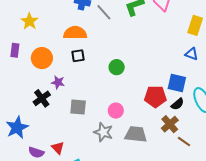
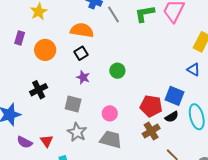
black square: (78, 56) -> (81, 53), turned -32
purple star: (58, 82) -> (83, 77), moved
brown cross: (170, 124) -> (151, 131), moved
gray star: (103, 132) -> (77, 132), moved
gray trapezoid: (136, 134) -> (111, 139), moved

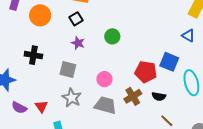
black cross: (39, 90) -> (33, 55), turned 36
black semicircle: (172, 117) -> (159, 96), moved, turned 40
brown cross: (151, 131) -> (133, 96), moved

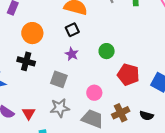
orange circle: (40, 15) -> (32, 33), moved
red pentagon: (146, 72) -> (128, 74), moved
gray star: (72, 98) -> (60, 108), turned 30

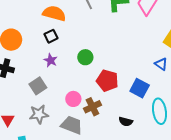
gray square: (59, 79) -> (38, 86), turned 36
brown cross: (121, 113) -> (92, 107), moved

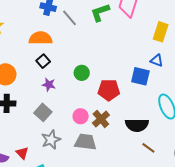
blue square: (140, 88) -> (140, 76), moved
black semicircle: (126, 122) -> (137, 125), size x1.6

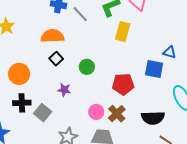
yellow rectangle: (161, 32) -> (123, 32), moved
green circle: (82, 73) -> (87, 67), moved
purple star: (49, 85) -> (64, 90), moved
gray square: (43, 112) -> (43, 113), moved

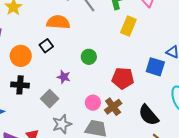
black square: (56, 59) -> (46, 46), moved
gray square: (43, 113) -> (50, 99), moved
black semicircle: (153, 118) -> (149, 115), turned 45

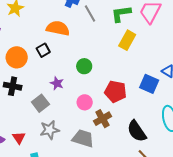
pink circle: (93, 103) -> (85, 102), moved

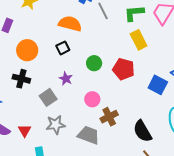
yellow rectangle: (127, 40) -> (139, 40), turned -60
black square: (43, 50) -> (63, 48), moved
red pentagon: (115, 92) -> (124, 69), moved

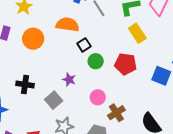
black square: (63, 48) -> (84, 45), moved
orange circle: (27, 50) -> (33, 39), moved

